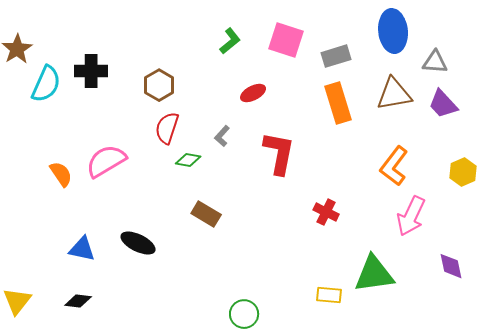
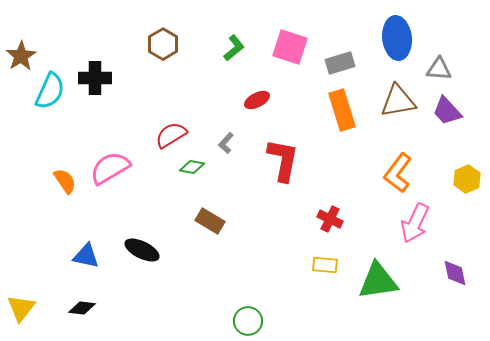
brown hexagon: (159, 85) -> (163, 44), moved
red semicircle: (167, 128) -> (171, 135), turned 40
yellow rectangle: (329, 295) -> (325, 265), moved

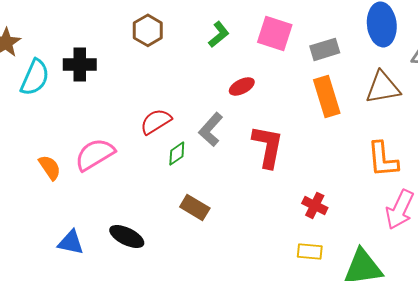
gray L-shape: (226, 143) -> (211, 129), size x1.6
green diamond: (192, 167) -> (177, 153), turned -45
orange L-shape: (398, 173) -> (383, 159), turned -42

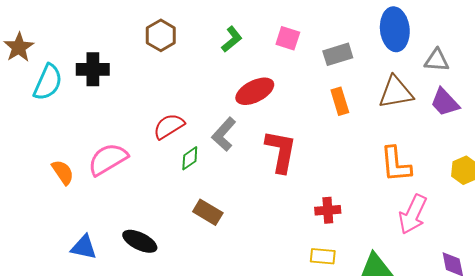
pink square: (275, 33) -> (288, 38), size x0.7
red ellipse: (242, 86) -> (255, 91), size x1.5
orange rectangle: (327, 96) -> (340, 101), size x0.7
red cross: (315, 205) -> (328, 210), turned -30

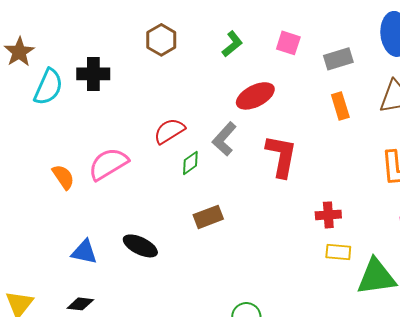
brown rectangle: (208, 212) -> (208, 217), turned -52
yellow rectangle: (323, 256) -> (338, 252), moved

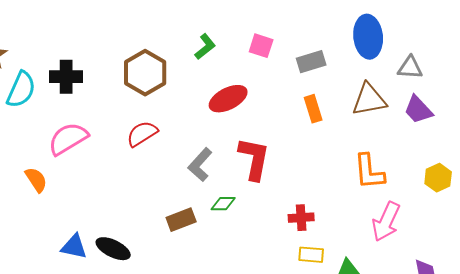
brown hexagon: (161, 40) -> (145, 73), moved, size x1.4
gray L-shape: (224, 139) -> (200, 165), moved
green diamond: (190, 163) -> (223, 204), moved, turned 35
pink semicircle: (108, 164) -> (68, 139), moved
blue triangle: (84, 252) -> (74, 247), moved

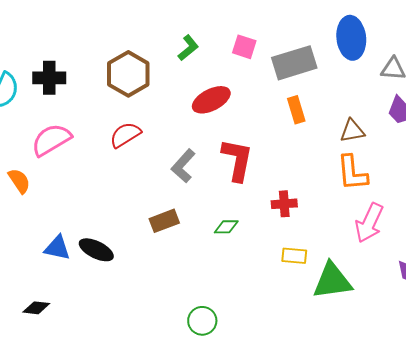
gray rectangle: (311, 62) -> (294, 63), size x1.5
brown triangle: (369, 100) -> (352, 131), moved, size x0.7
green diamond: (223, 204) -> (226, 227), moved
red cross: (301, 218) -> (284, 204), moved

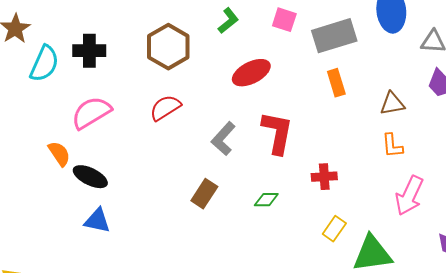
orange L-shape: (352, 173) -> (392, 146), size x0.7
brown rectangle: (164, 221) -> (204, 194), turned -36
black ellipse: (96, 250) -> (90, 177), moved
yellow rectangle: (294, 256) -> (334, 229), turned -60

